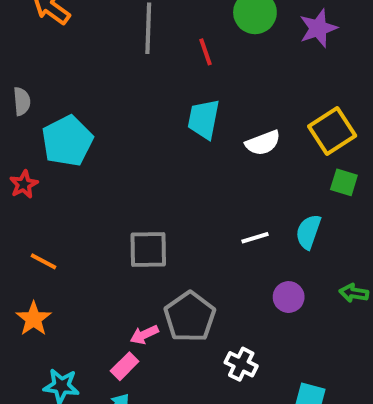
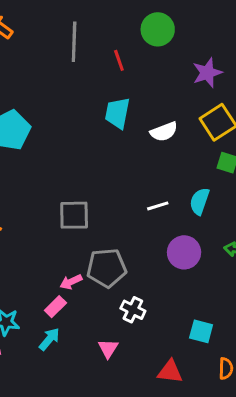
purple star: (318, 28) -> (207, 73), moved
purple circle: (289, 297) -> (184, 252), size x1.4
gray pentagon: (190, 317) -> (107, 268), turned 30
white cross: (241, 364) -> (133, 310), moved

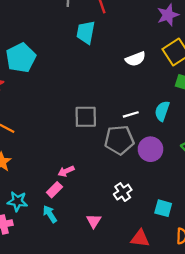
cyan trapezoid: (117, 113) -> (86, 32), moved
gray square: (74, 215) -> (86, 117), moved
gray pentagon: (107, 268) -> (119, 140), moved
white cross: (133, 310) -> (123, 192), moved, turned 30
cyan arrow: (49, 339) -> (50, 214), turned -72

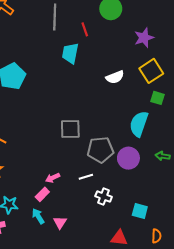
cyan semicircle: (162, 111) -> (139, 124), size x1.4
white line: (131, 114) -> (86, 177), moved
white cross: (123, 192) -> (104, 196), turned -35
pink triangle: (94, 221) -> (60, 222), moved

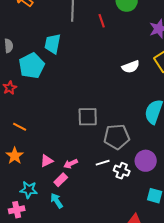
cyan trapezoid: (70, 53) -> (53, 44), moved
purple circle: (128, 158) -> (146, 161), moved
white cross: (104, 196) -> (122, 171), moved
pink triangle: (60, 222) -> (47, 161), moved, turned 32

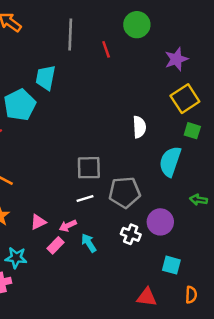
white semicircle: (131, 67) -> (139, 127), moved, turned -72
white line: (103, 163) -> (85, 199), moved
cyan arrow: (57, 201) -> (89, 243), moved

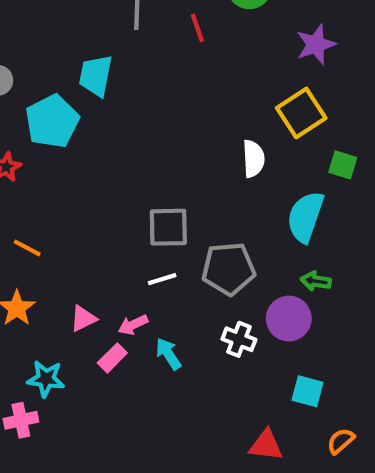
yellow square: (185, 99) -> (301, 113), moved
green arrow: (199, 200) -> (316, 281), moved
orange semicircle: (191, 295) -> (341, 441), turned -133

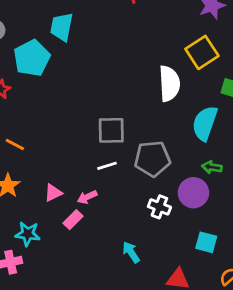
white semicircle: (253, 159) -> (169, 84), size x1.4
cyan arrow: (168, 354) -> (131, 252), moved

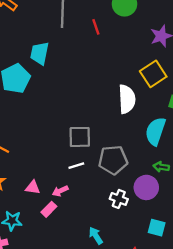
pink triangle: (53, 193) -> (33, 187), turned 35

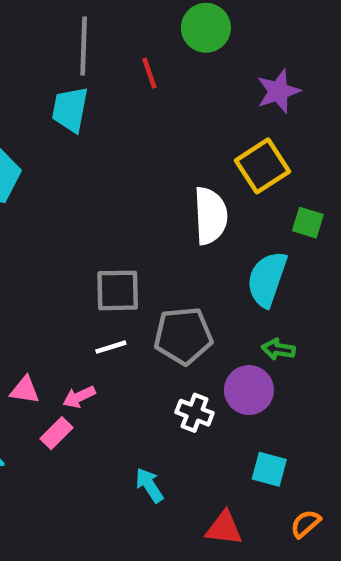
cyan trapezoid: (40, 53) -> (70, 109), moved

